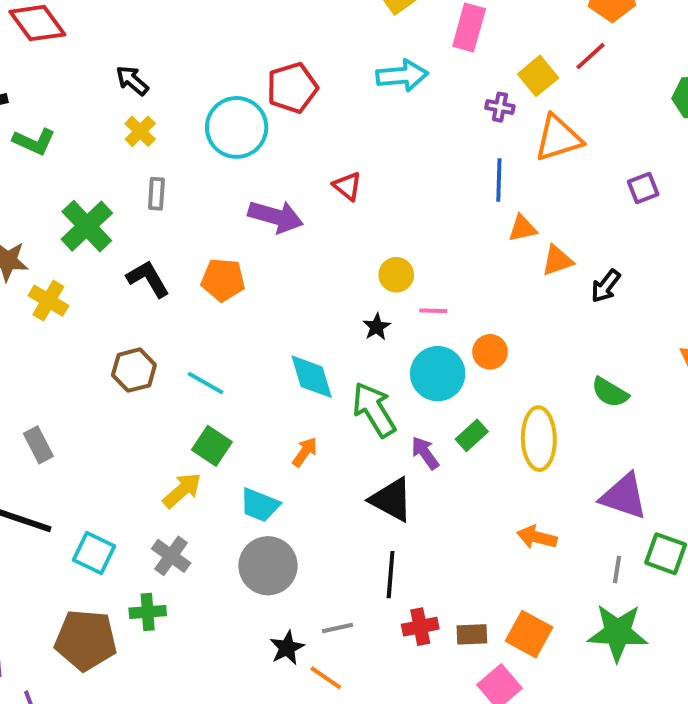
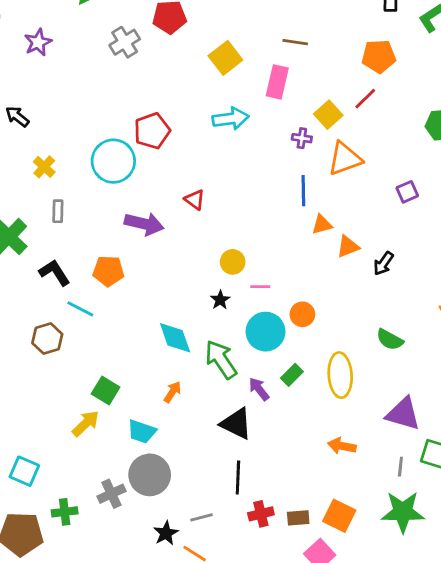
black arrow: (132, 80) -> (17, 117), moved
cyan line: (205, 383) -> (80, 309), moved
gray cross: (171, 556) -> (111, 494), moved, turned 32

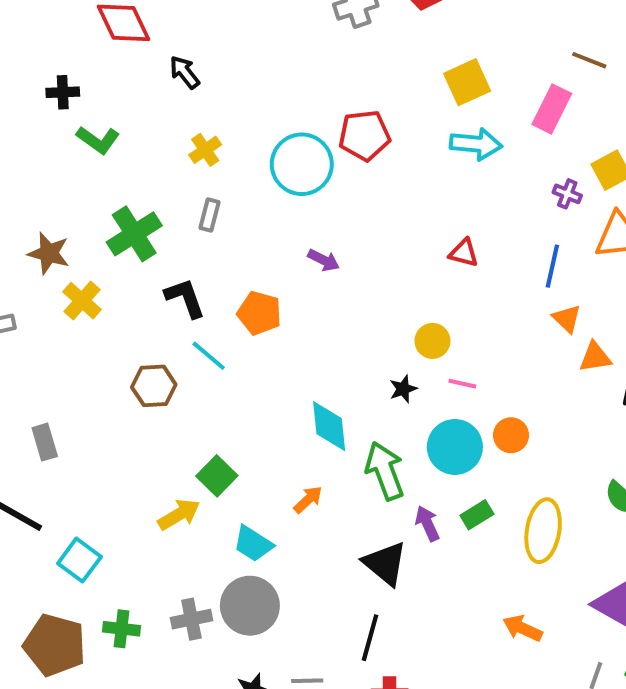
yellow square: (225, 58) -> (467, 82), moved
red triangle: (195, 200) -> (464, 253), moved, turned -35
purple arrow: (144, 224) -> (324, 260), size x0.6
orange triangle: (322, 225) -> (567, 319), turned 45

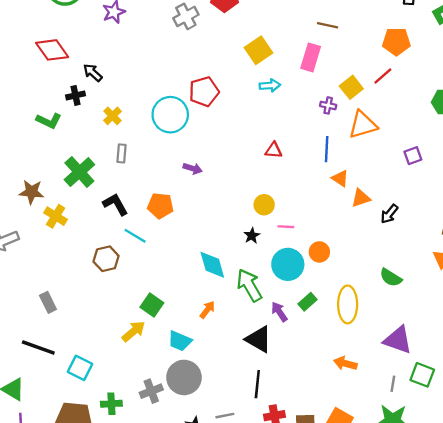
black cross: (63, 92) -> (75, 95), moved
cyan arrow: (476, 144) -> (270, 85), size x0.7

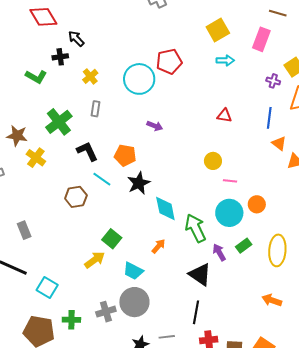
black star: (252, 236) -> (139, 183), moved, size x1.6

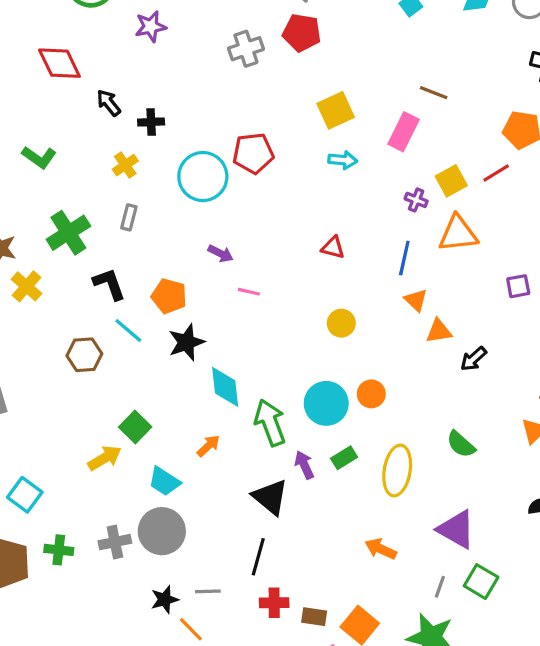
black cross: (60, 57) -> (151, 122), moved
yellow circle: (213, 161) -> (341, 323), moved
pink line: (230, 181) -> (249, 292), moved

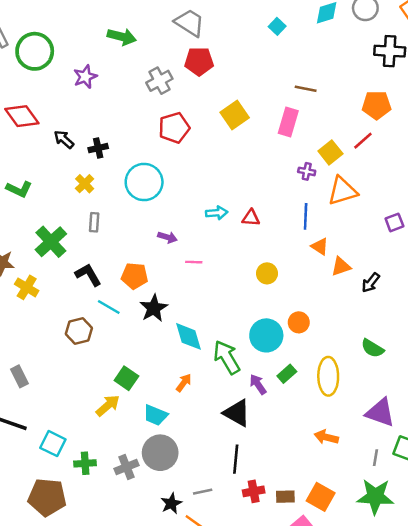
red pentagon: (253, 153) -> (174, 128), moved
cyan arrow: (343, 160) -> (217, 213), moved
green cross: (59, 550) -> (85, 463), moved

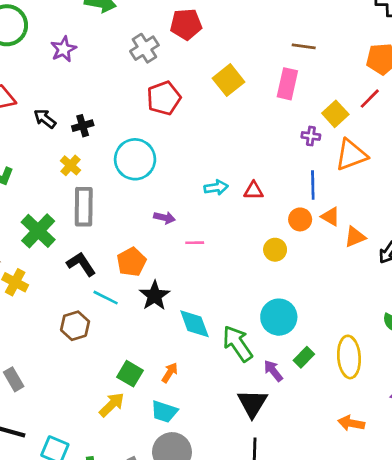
gray rectangle: (94, 222) -> (84, 207), size x1.8
orange pentagon: (135, 276) -> (131, 262), turned -30
orange circle: (299, 322) -> (300, 219), moved
orange arrow: (184, 383) -> (170, 373), moved
black triangle: (237, 413) -> (252, 403), turned 36

